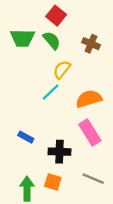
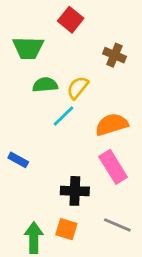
green semicircle: (52, 40) -> (45, 85), moved, turned -54
blue rectangle: (26, 137) -> (18, 160), moved

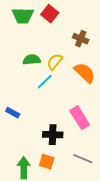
green trapezoid: (28, 48) -> (23, 16), moved
orange semicircle: (112, 124) -> (85, 73), moved, turned 60

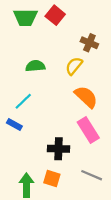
yellow semicircle: (55, 62) -> (74, 66), moved
orange semicircle: (85, 73) -> (86, 97), moved
cyan line: (45, 82) -> (23, 101), moved

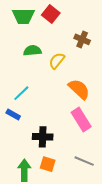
green semicircle: (35, 66) -> (32, 51), moved
yellow semicircle: (74, 66) -> (57, 61), moved
black cross: (58, 149) -> (43, 137), moved

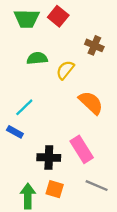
pink rectangle: (81, 120) -> (82, 149), moved

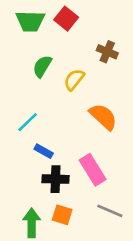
green semicircle: (37, 58) -> (42, 66), turned -54
blue rectangle: (15, 132) -> (44, 151), moved

